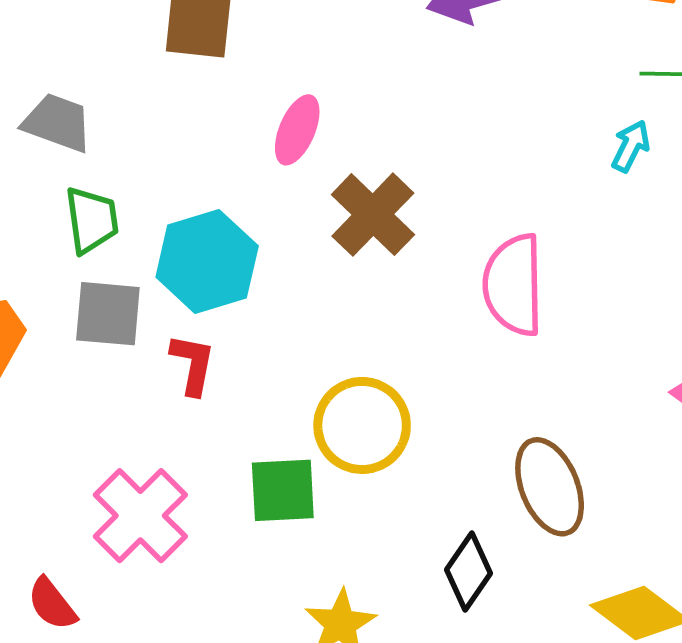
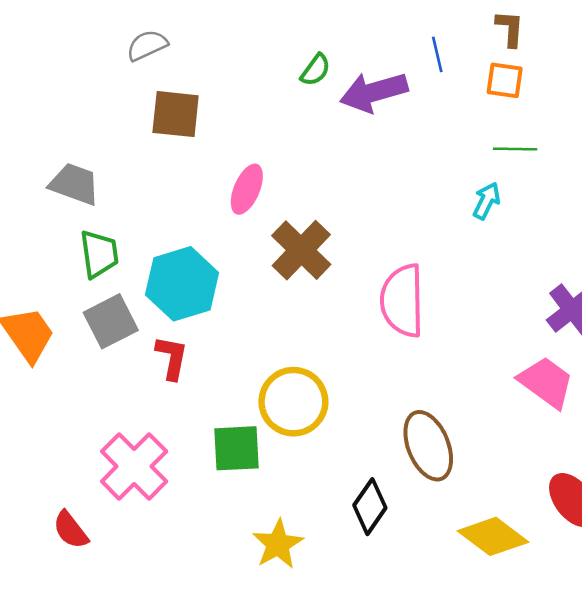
gray square: (108, 314) -> (111, 321), turned -32

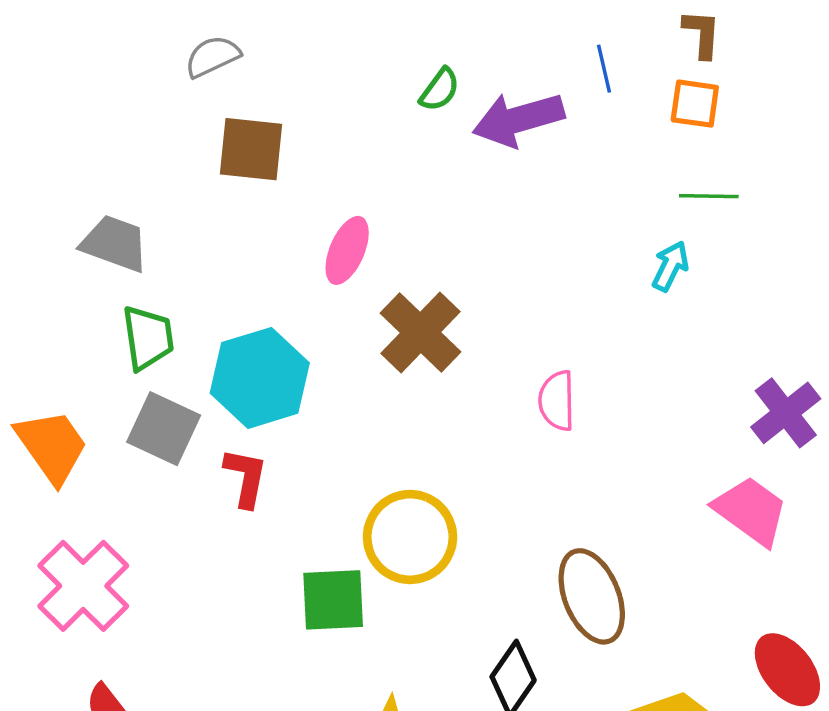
pink semicircle: (402, 301) -> (557, 401), size x0.6
gray square: (111, 321) -> (164, 429), turned -38
pink cross: (134, 466) -> (83, 586), moved

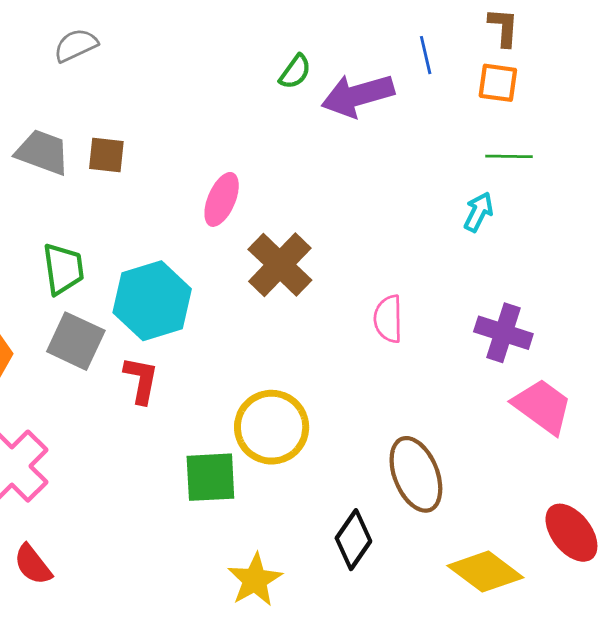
gray semicircle: (213, 56) -> (76, 45), moved
brown square: (251, 149) -> (106, 155), moved, size x0.7
gray trapezoid: (115, 243) -> (42, 152), moved
purple cross: (786, 413) -> (503, 333), moved, turned -34

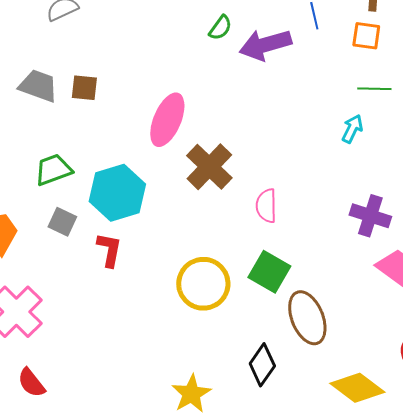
pink ellipse: (222, 199) -> (167, 120), size x1.4
green trapezoid: (63, 269) -> (53, 170), turned -102
pink semicircle: (388, 319) -> (266, 206), moved
gray square: (76, 341) -> (62, 222), size x0.7
green square: (210, 477) -> (269, 272), moved, turned 33

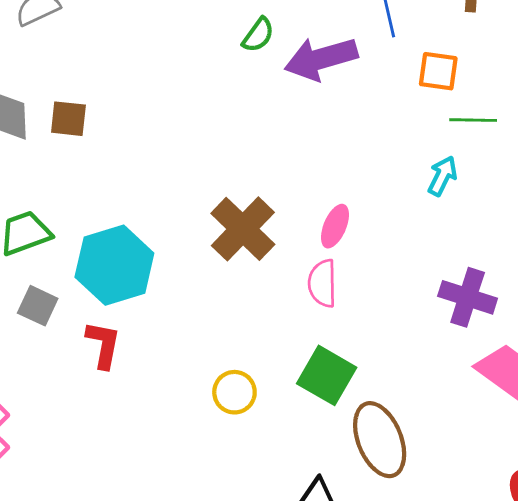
orange square: (366, 36) -> (438, 71), moved
pink ellipse: (167, 120) -> (335, 226), moved, size x0.6
yellow circle: (203, 284) -> (234, 392), size x0.6

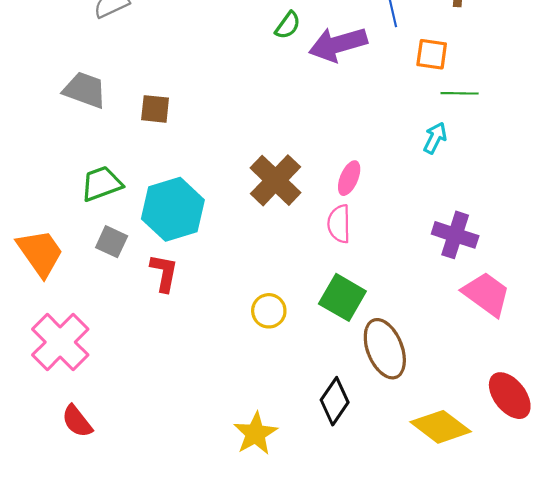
brown square: (68, 119) -> (155, 109), moved

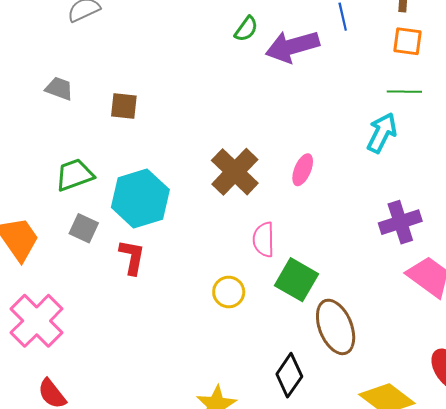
orange square: (432, 54) -> (407, 41), moved
gray trapezoid: (85, 90) -> (59, 89), size x0.7
cyan arrow: (435, 138) -> (382, 133), size x1.4
pink semicircle: (339, 224) -> (264, 240), moved
purple cross: (455, 235) -> (400, 222), turned -36

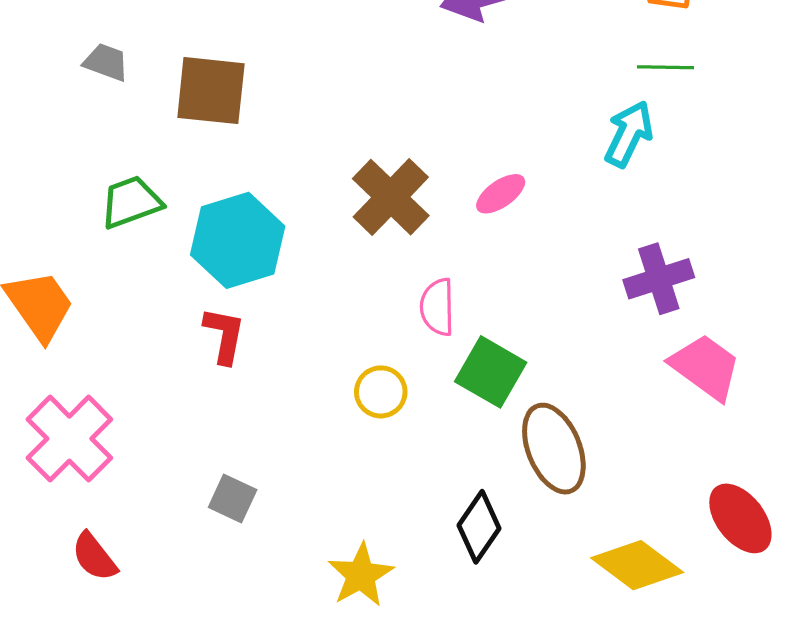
brown square: (124, 106) -> (211, 91), size x1.6
pink ellipse: (303, 170) -> (501, 194), turned 32
gray square: (84, 228) -> (233, 498), moved

